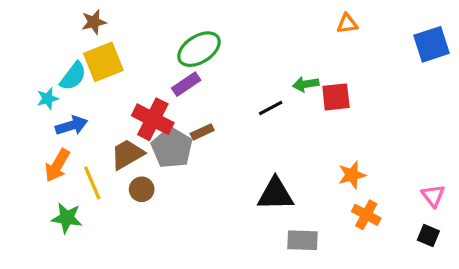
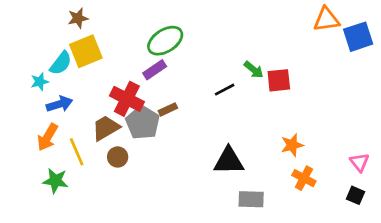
orange triangle: (347, 24) -> (326, 20), moved, size x1.5
green arrow: (306, 84) -> (254, 70), turned -132

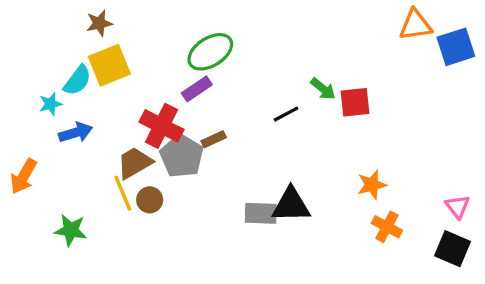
orange arrow: (48, 137) -> (24, 176), moved
yellow line: (77, 152) -> (123, 193), moved
black square: (355, 195) -> (453, 249), size x1.5
gray rectangle: (251, 199) -> (261, 213), moved

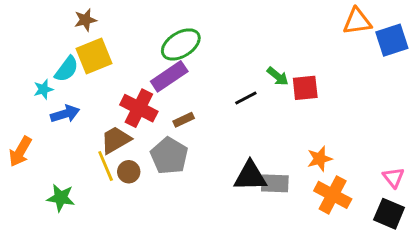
purple rectangle: (197, 89) -> (169, 76), size x1.4
gray pentagon: (182, 156) -> (169, 156), moved
gray rectangle: (261, 213) -> (275, 183), moved
orange cross: (387, 227) -> (333, 195), size x1.4

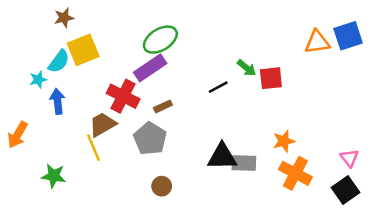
brown star: (85, 20) -> (64, 18), moved
orange triangle: (357, 21) -> (317, 42), moved
blue arrow: (65, 114) -> (58, 101), turned -80
brown circle: (129, 172) -> (162, 186), moved
black square: (389, 214) -> (346, 190), turned 32

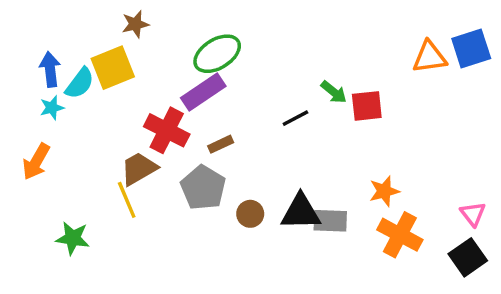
brown star: (64, 18) -> (135, 24), moved
blue arrow: (58, 101) -> (50, 69), moved
orange arrow: (18, 135) -> (36, 162), moved
brown circle: (162, 186) -> (250, 214), moved

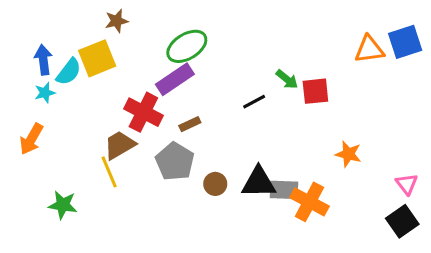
orange star: (384, 191) -> (348, 154), moved, turned 30
orange cross: (400, 235) -> (309, 202), moved

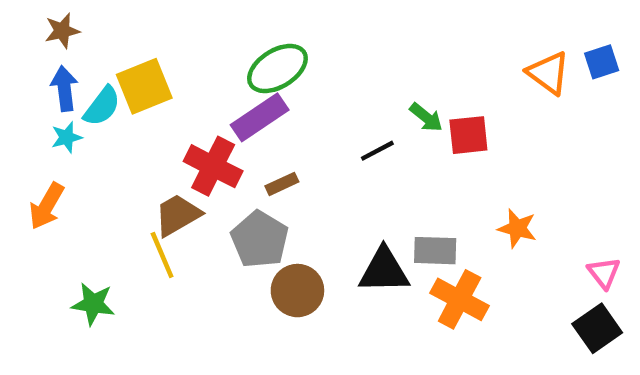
brown star: (117, 21) -> (62, 31), moved
blue square: (405, 42) -> (602, 62), size x0.7
orange triangle: (369, 49) -> (548, 73), turned 44
brown circle: (215, 184) -> (297, 291), moved, size x1.5
gray rectangle: (284, 190) -> (435, 251), moved

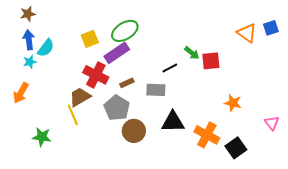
yellow square: (144, 86) -> (90, 39), moved, size x0.7
gray rectangle: (435, 251) -> (156, 90), moved
black square: (597, 328) -> (236, 148), moved

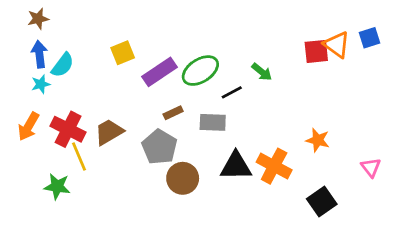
green ellipse: (125, 31) -> (200, 71), moved
red square: (211, 61) -> (316, 51), moved
red cross: (96, 75) -> (68, 129), moved
yellow line: (73, 115) -> (79, 156), moved
orange cross: (207, 135) -> (274, 166), moved

